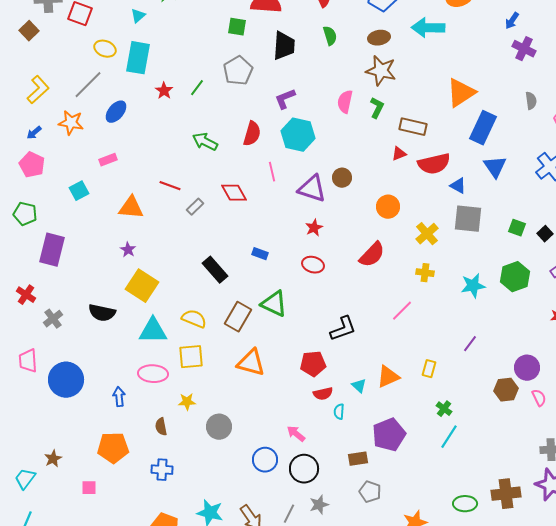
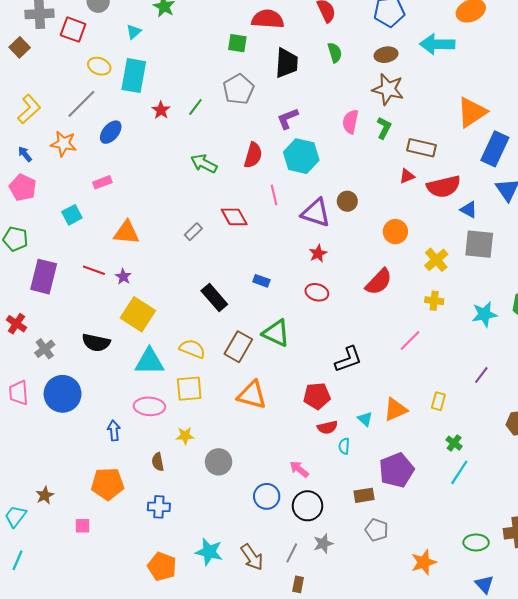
blue arrow: (34, 133) -> (25, 154), turned 91
red line: (170, 186) -> (94, 270), moved
blue circle: (66, 380) -> (63, 394), moved

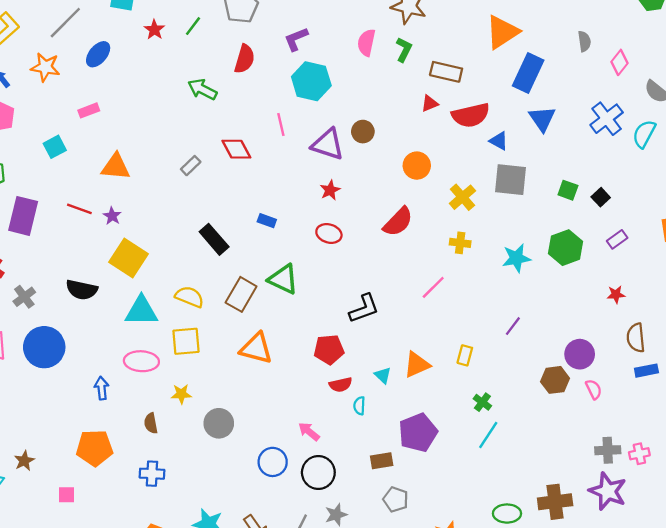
red semicircle: (253, 155) -> (245, 59), moved

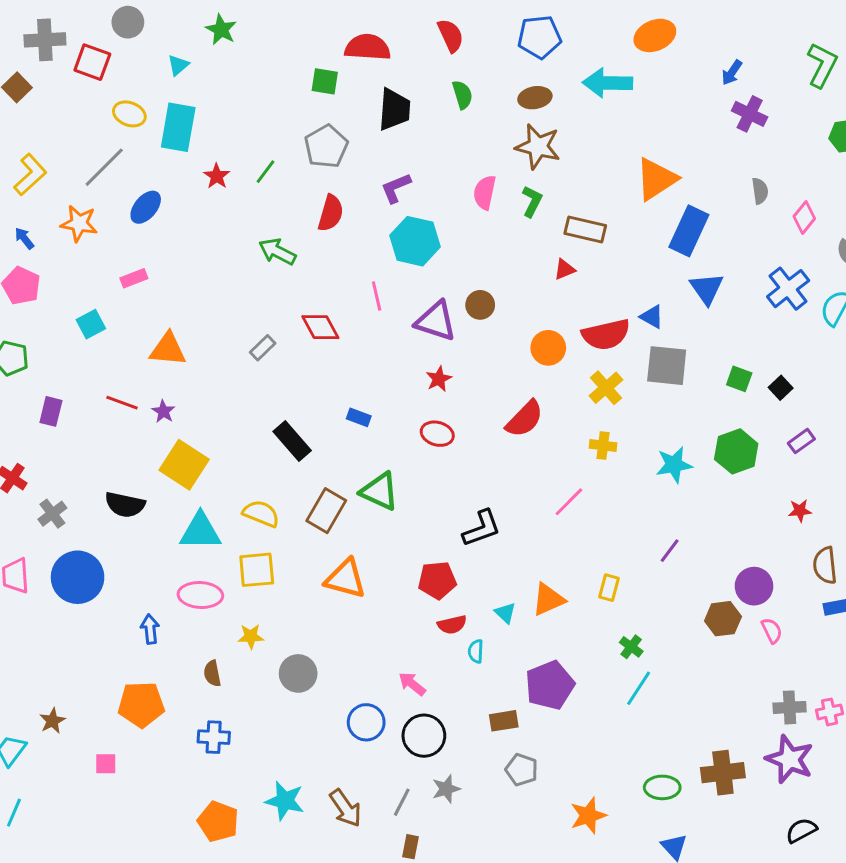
red semicircle: (471, 115) -> (606, 334), moved
purple rectangle: (23, 216) -> (51, 411), size x0.6

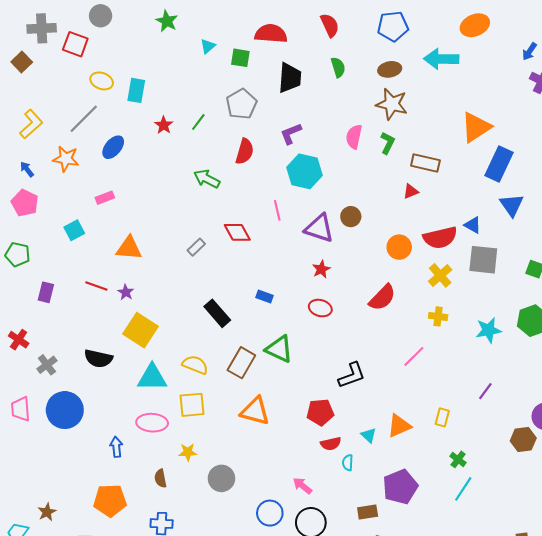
cyan triangle: (178, 65) -> (208, 46), moved
cyan rectangle: (178, 127) -> (136, 90), size x0.7

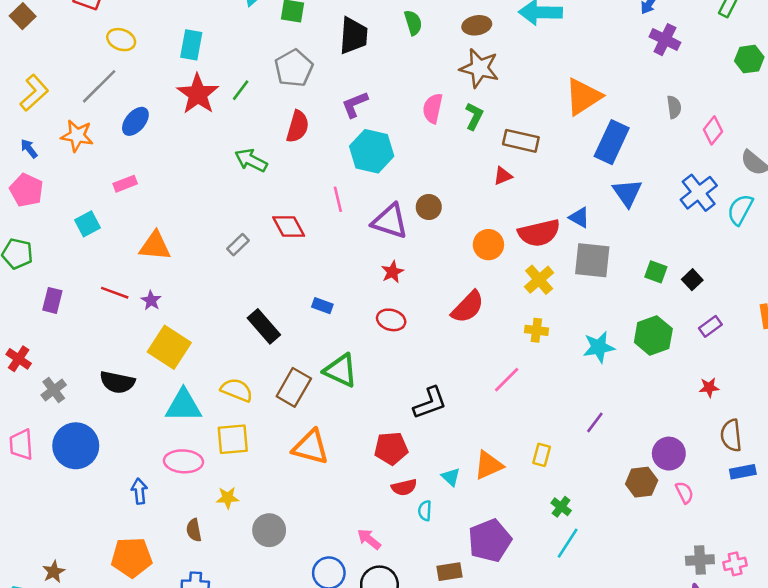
cyan rectangle: (136, 90) -> (191, 45), moved
red star: (164, 125) -> (198, 94), size x1.8

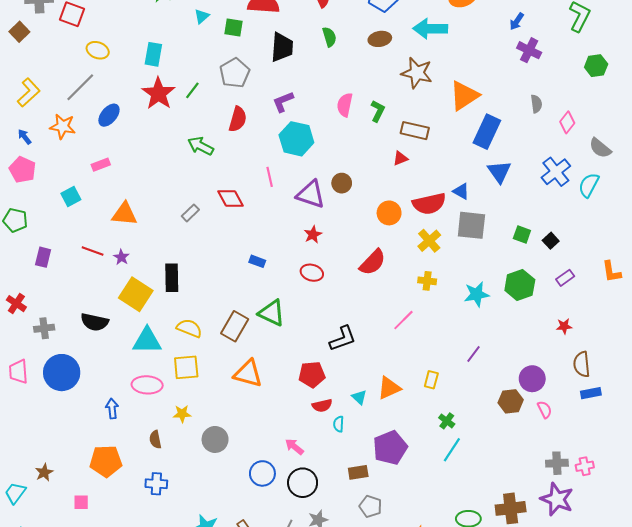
brown star: (479, 68) -> (417, 73), moved
black rectangle: (264, 326) -> (172, 278), moved, turned 40
gray cross: (54, 390) -> (44, 328), turned 30

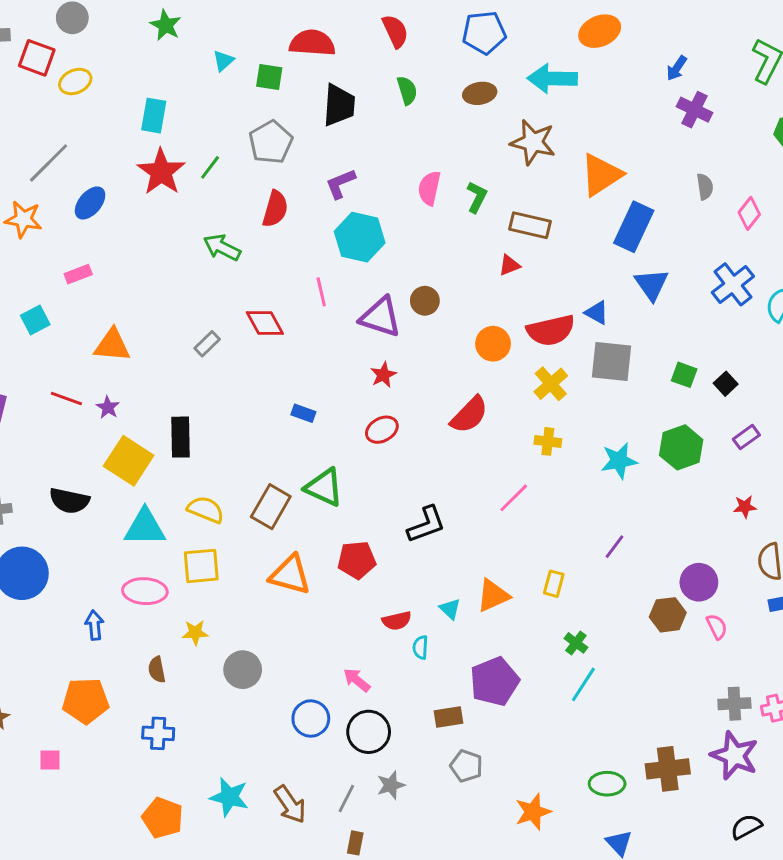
yellow ellipse: (98, 50) -> (75, 82), moved, turned -45
red ellipse: (312, 273) -> (382, 430), turned -45
red pentagon: (312, 375) -> (357, 560), moved

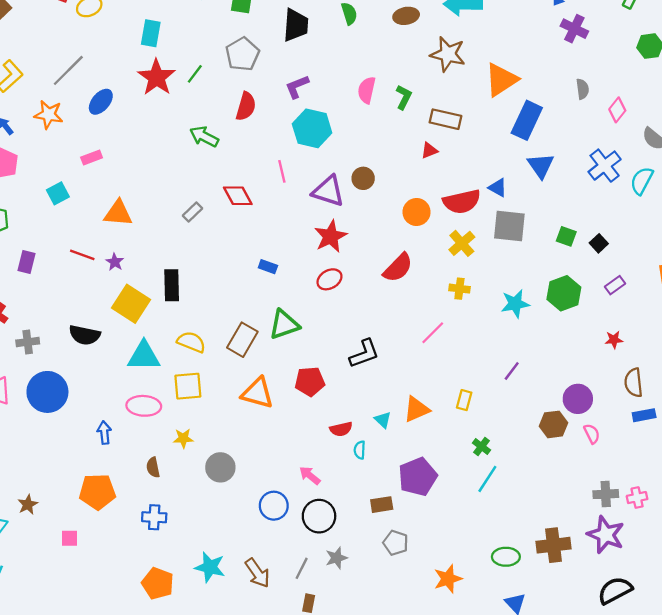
red star: (383, 375) -> (331, 236), size x1.6
green triangle: (324, 487) -> (284, 325), turned -44
black semicircle: (746, 827) -> (615, 590), size x1.4

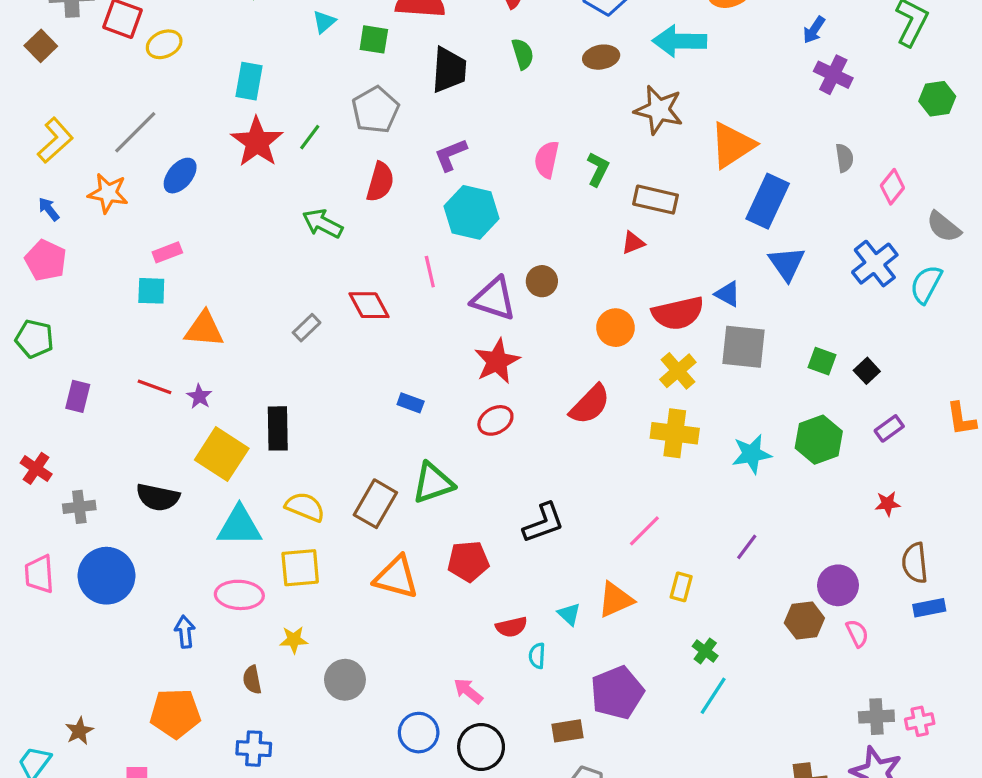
cyan square: (58, 193) -> (151, 291), moved, turned 30
yellow cross: (459, 289) -> (675, 433), size x1.6
pink line: (433, 333) -> (644, 531), moved

